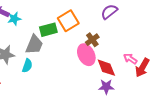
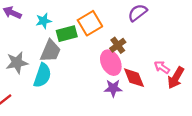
cyan star: (14, 19) -> (44, 21), moved
cyan semicircle: (27, 66) -> (42, 75), size x1.5
purple star: (106, 87) -> (113, 88), moved

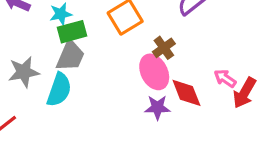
green rectangle: (67, 34) -> (72, 32), moved

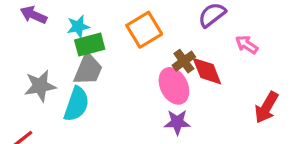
pink arrow: (225, 78) -> (247, 45), moved
red diamond: (186, 93) -> (207, 71), moved

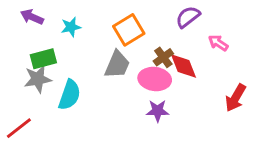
green rectangle: (90, 45) -> (43, 59), moved
gray trapezoid: (88, 69) -> (117, 65), moved
pink ellipse: (174, 86) -> (155, 79), turned -56

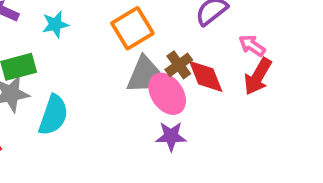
gray trapezoid: (117, 65) -> (144, 75), moved
pink ellipse: (155, 79) -> (167, 94), turned 48
red arrow: (236, 98) -> (258, 76), moved

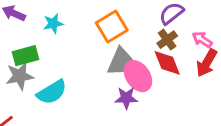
brown cross: (179, 65) -> (167, 40), moved
cyan semicircle: (53, 115) -> (52, 92), turned 40
purple star: (171, 136) -> (126, 98), moved

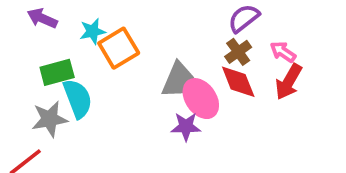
orange square: (112, 26) -> (119, 48), moved
gray star: (20, 76) -> (50, 119), moved
cyan semicircle: (52, 92) -> (78, 99), moved, turned -80

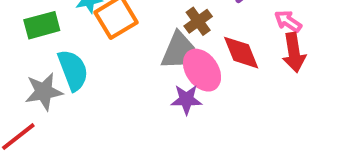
brown cross: (238, 52) -> (198, 21), moved
green rectangle: (57, 72) -> (42, 25), moved
red arrow: (289, 82) -> (294, 53), turned -39

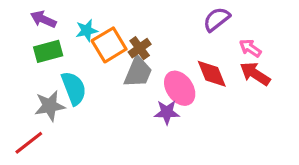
brown cross: (198, 21) -> (140, 48), moved
gray trapezoid: (179, 51) -> (138, 72), moved
red arrow: (294, 53) -> (255, 74), turned 132

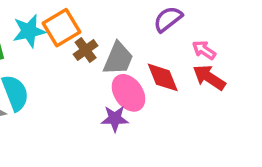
cyan star: (87, 30) -> (29, 31), size x1.4
orange square: (109, 45) -> (62, 28), moved
gray trapezoid: (138, 72) -> (118, 59), moved

